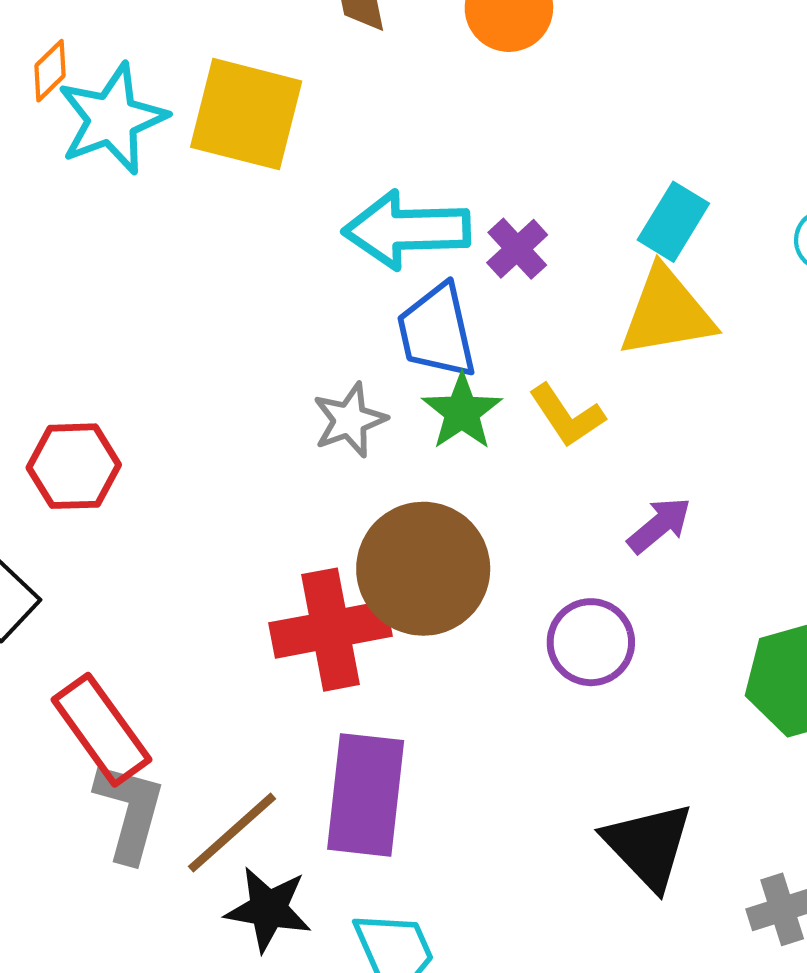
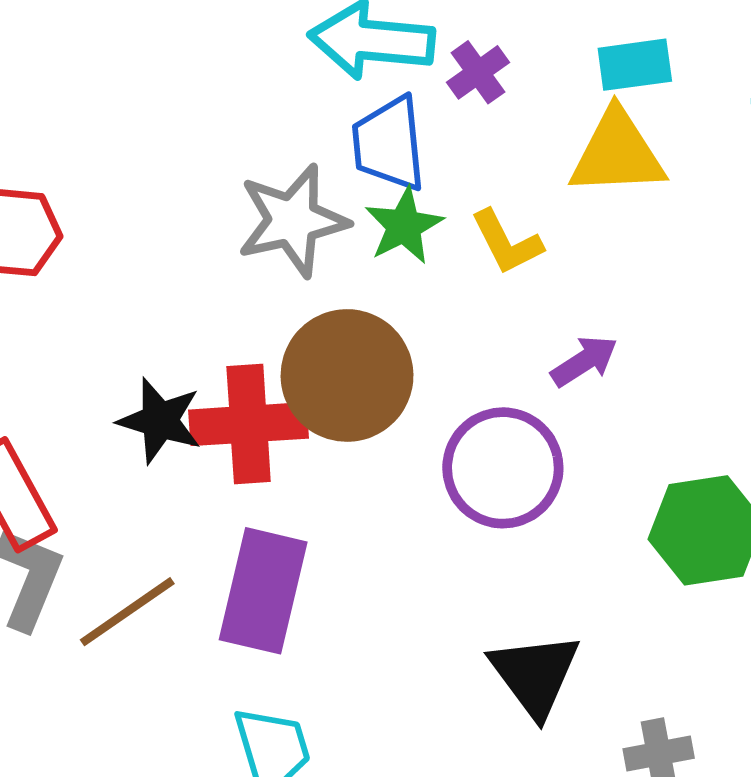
cyan rectangle: (673, 222) -> (635, 65), turned 44
gray star: (350, 420) -> (293, 220), size x1.5
purple circle: (591, 642) -> (503, 468), size x1.4
black star: (268, 909) -> (160, 421), moved

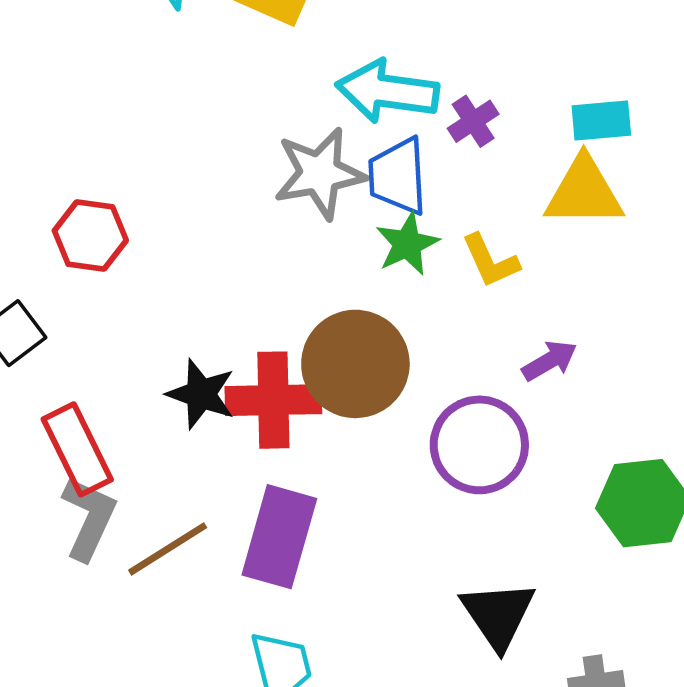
gray star: (293, 220) -> (320, 173), moved

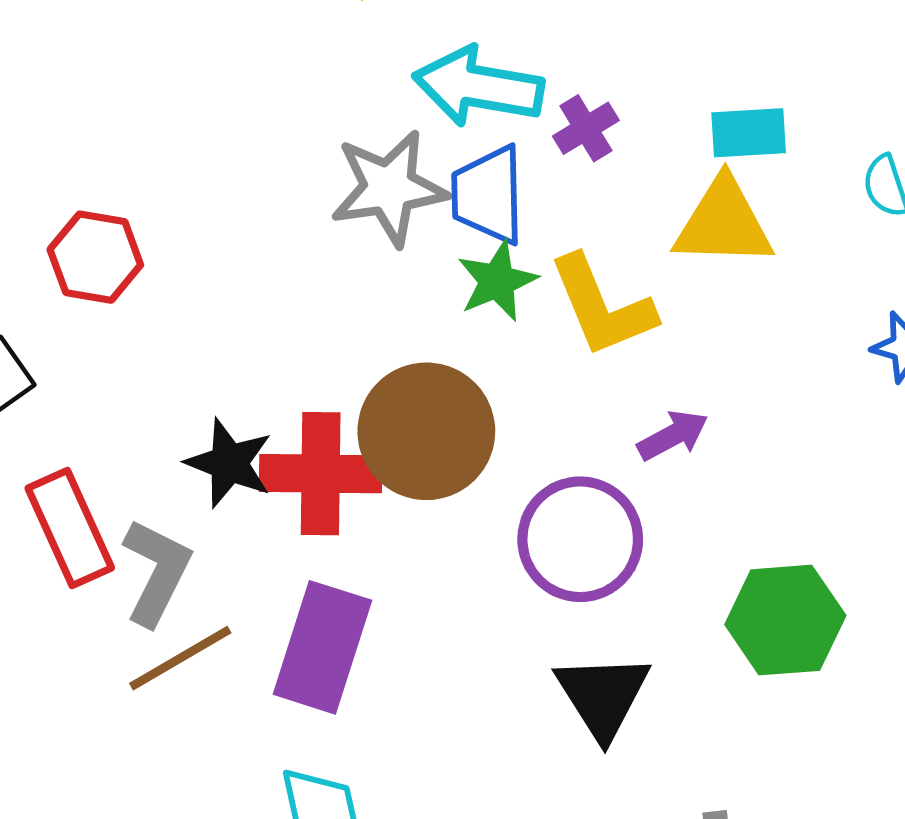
yellow L-shape: (490, 261) -> (602, 306), size x1.5
gray L-shape: (89, 518) -> (157, 572), moved
black triangle: (498, 615) -> (603, 696), moved

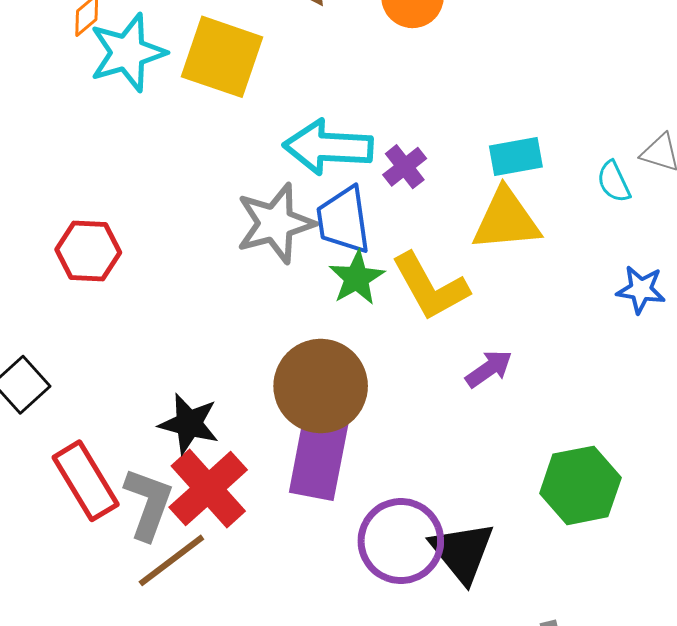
red hexagon: (95, 257) -> (88, 251), moved
red cross: (321, 474) -> (208, 489), moved, turned -36
purple circle: (580, 539) -> (401, 541), moved
purple rectangle: (322, 647) -> (319, 456), moved

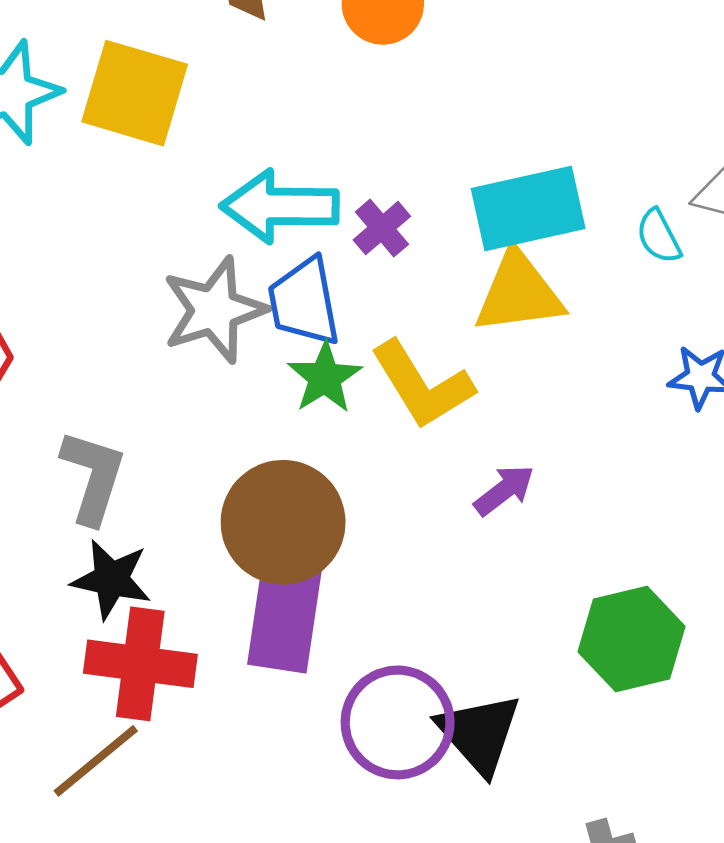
cyan rectangle: (516, 157) -> (528, 208), size x1.6
red cross: (208, 489) -> (140, 664), turned -38
gray L-shape: (148, 504) -> (93, 477), moved

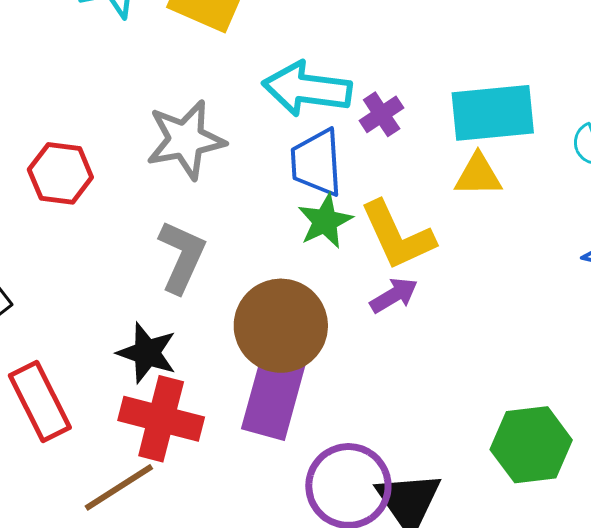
yellow triangle: (519, 293) -> (478, 175), size x0.7
gray star: (214, 310) -> (186, 140), moved
gray L-shape: (93, 477) -> (182, 257), moved
purple arrow: (504, 490) -> (394, 295), moved

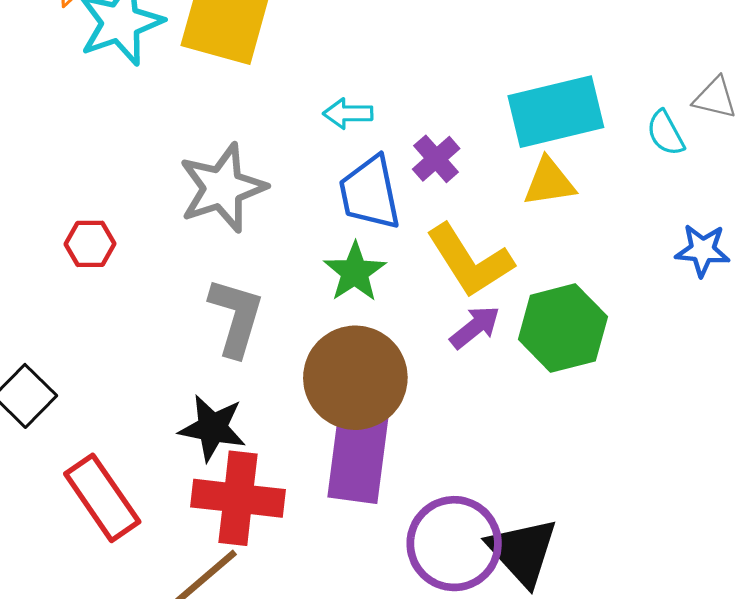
cyan arrow: (307, 89) -> (348, 113), size x0.5
purple cross: (382, 114) -> (436, 159), moved
red hexagon: (60, 173) -> (90, 244), size x0.7
green star: (325, 221) -> (355, 272), moved
green hexagon: (531, 445) -> (563, 328), moved

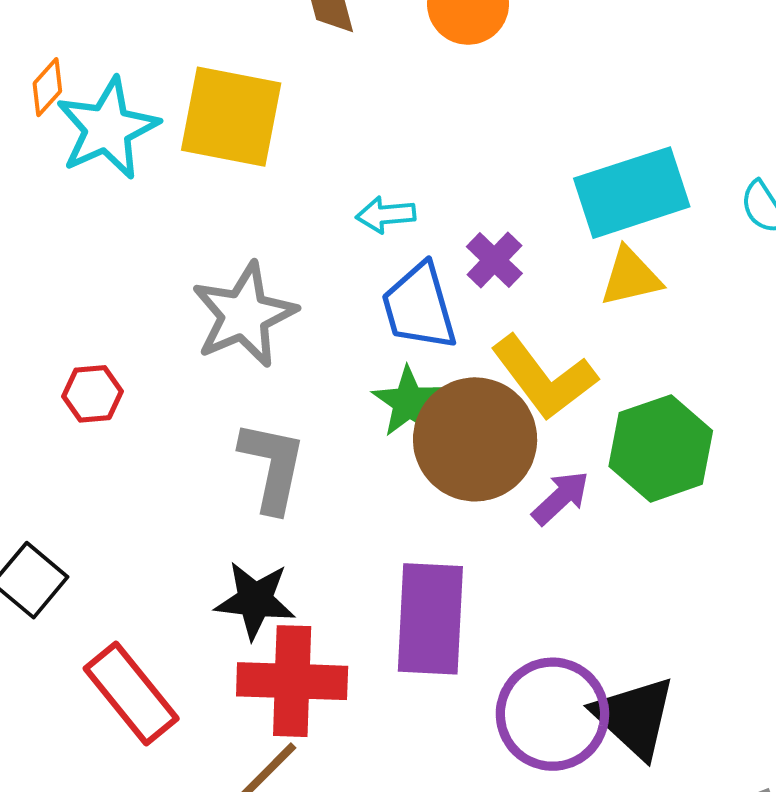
purple arrow: (475, 327) -> (561, 498), moved
brown circle: (355, 378) -> (475, 439), moved

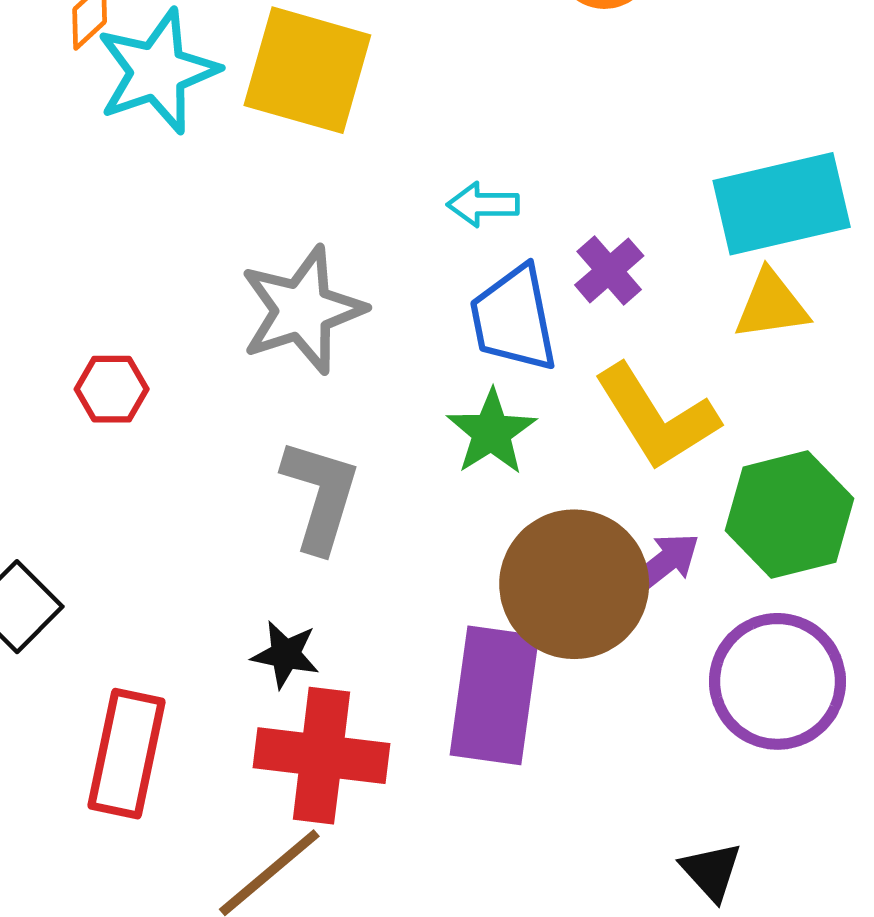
brown circle: (475, 439) -> (574, 584), moved
black star: (255, 600) -> (285, 654), size x0.7
red rectangle: (131, 693) -> (127, 754), turned 46
purple circle: (552, 714) -> (777, 681), moved
black triangle: (634, 717) -> (711, 871), moved, size x0.6

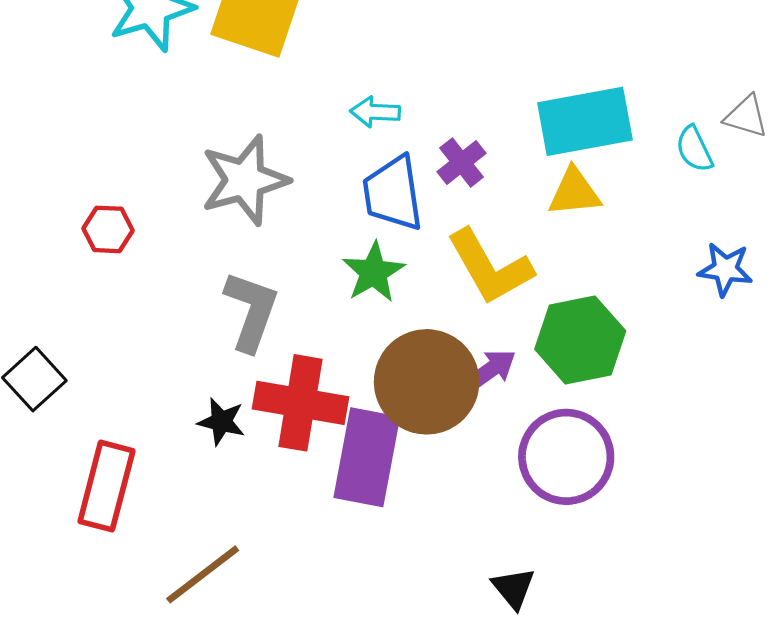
red cross: (321, 756) -> (300, 403), moved

